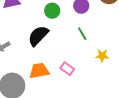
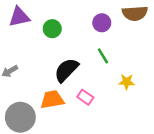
green circle: (52, 11) -> (52, 29), moved
black semicircle: (38, 36) -> (66, 70), moved

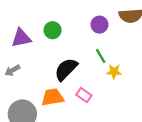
purple triangle: (19, 17) -> (21, 38), moved
yellow star: (127, 82) -> (114, 72), moved

